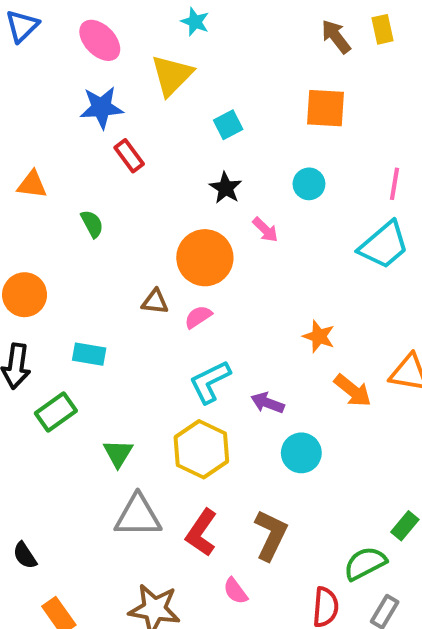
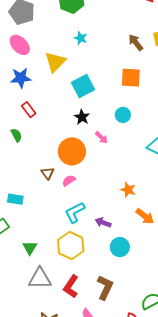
cyan star: (195, 22) -> (81, 38), moved
cyan square: (228, 125) -> (83, 86), size x1.6
red rectangle: (129, 156) -> (29, 110), moved
brown triangle: (155, 302) -> (48, 173), turned 48

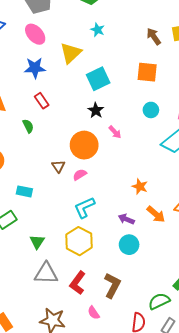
cyan circle: (123, 115) -> (151, 110), moved
purple arrow: (103, 223) -> (126, 219), moved

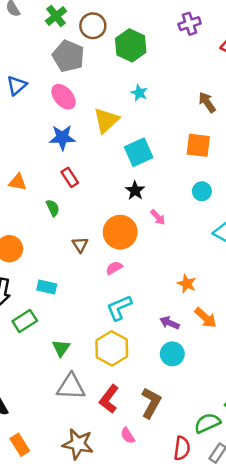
brown triangle: (58, 166) -> (80, 245), moved

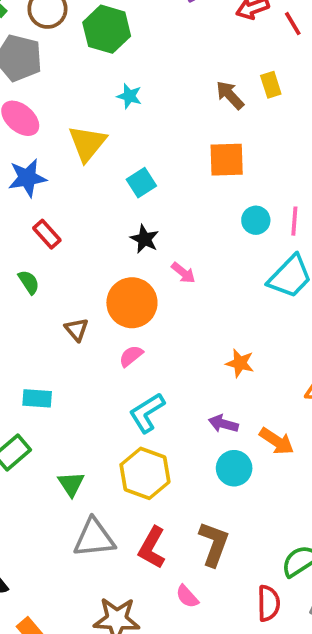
cyan square: (139, 152) -> (141, 183), size x0.7
cyan circle: (202, 191) -> (256, 220), moved
orange arrow: (206, 318) -> (277, 441), moved

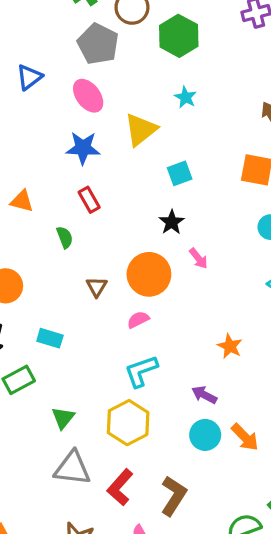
orange arrow: (277, 441) -> (245, 437), moved

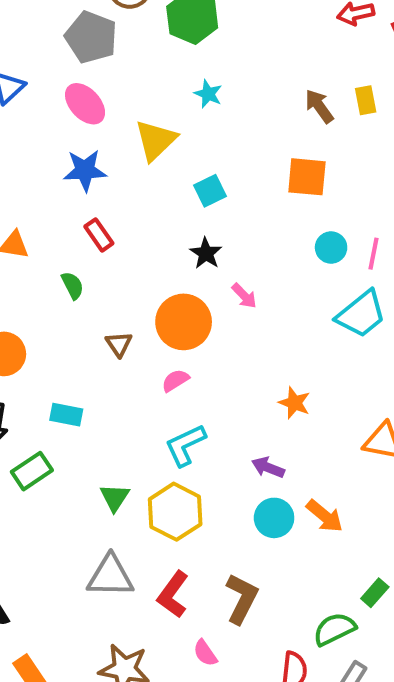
green triangle: (63, 418) -> (115, 497), moved

